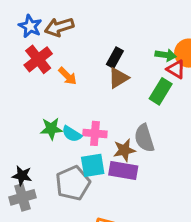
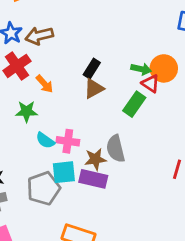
green star: (51, 129) -> (27, 111), moved

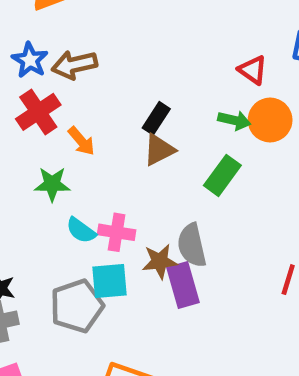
red triangle: (150, 84) -> (253, 70), moved
purple rectangle: (93, 179) -> (183, 285), moved, turned 60

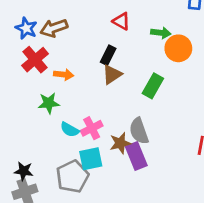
red triangle: (253, 70) -> (121, 21), moved
green arrow: (234, 120) -> (161, 33), moved
orange arrow: (81, 141) -> (64, 75), turned -36
pink cross: (117, 232) -> (92, 128), turned -30

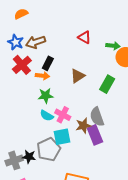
black rectangle: (108, 55) -> (48, 63), moved
green star: (49, 103) -> (46, 96), moved
pink cross: (92, 128) -> (63, 115), turned -35
black star: (24, 171) -> (29, 157), moved

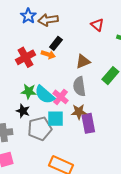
red cross: (22, 65) -> (25, 57), moved
green star: (46, 96) -> (29, 91), moved
cyan semicircle: (47, 116) -> (45, 95), size x1.5
gray semicircle: (97, 117) -> (79, 86), moved
black star: (29, 157) -> (23, 111), moved

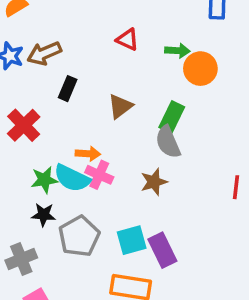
orange arrow: (48, 54) -> (88, 154), moved
gray semicircle: (79, 86) -> (168, 142), moved
brown star: (79, 112) -> (154, 182), moved
cyan square: (55, 119) -> (132, 240), moved
purple rectangle: (88, 123) -> (162, 250), moved

